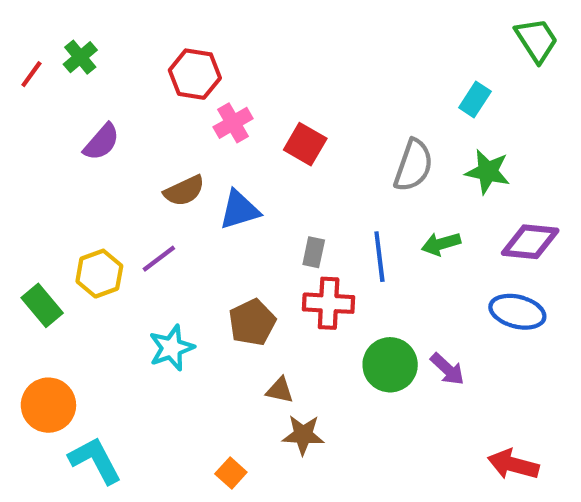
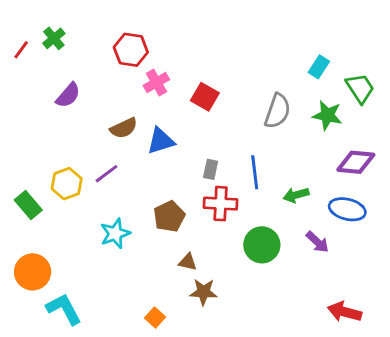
green trapezoid: (537, 40) -> (360, 88), moved
green arrow: (441, 244) -> (296, 195), moved
purple arrow: (447, 369) -> (317, 242), moved

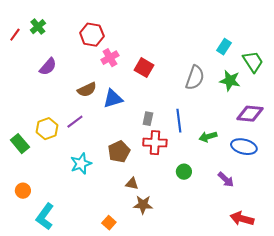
purple arrow: (317, 242) -> (226, 180), moved
green circle: (262, 245) -> (184, 172), size x0.6
orange circle: (33, 272) -> (23, 191), size x0.6
cyan L-shape: (64, 309) -> (45, 217), turned -116

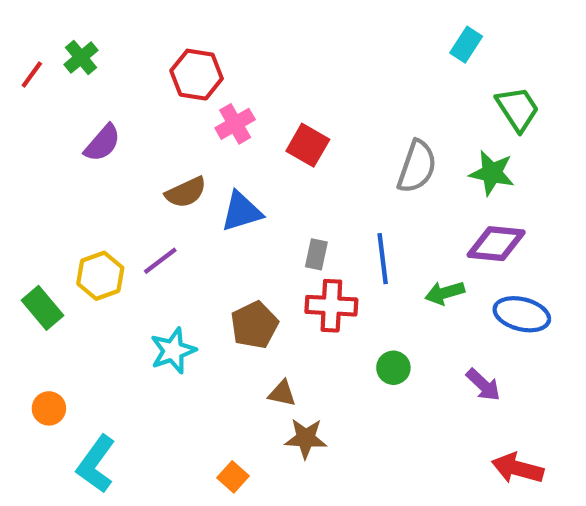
cyan rectangle: (224, 47) -> (466, 45), moved
green trapezoid: (253, 62) -> (518, 109), moved
purple diamond: (250, 114) -> (496, 244), moved

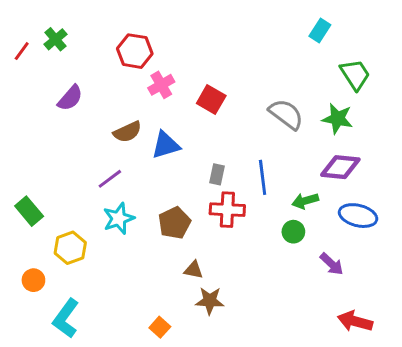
gray semicircle: (417, 167) -> (286, 114), turned -72
yellow hexagon: (100, 276) -> (70, 248), moved
cyan star: (173, 351) -> (119, 218), moved
green circle: (393, 368) -> (293, 232), moved

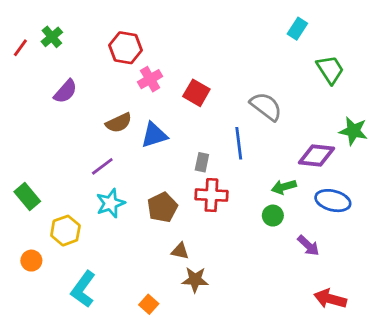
green star: (337, 119) -> (353, 131), moved
blue line: (263, 177) -> (239, 143), moved
cyan L-shape: (66, 318) -> (83, 289), moved

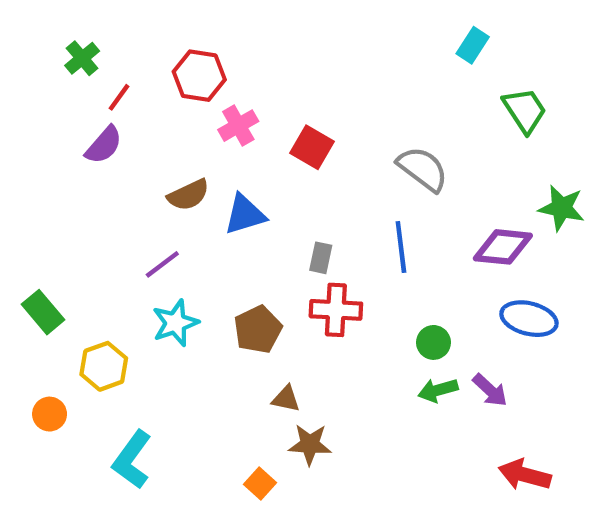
red line: (20, 48) -> (119, 97), moved
blue line: (239, 143) -> (401, 247), moved
green arrow: (284, 187) -> (438, 390), moved
orange square: (149, 304) -> (260, 483), moved

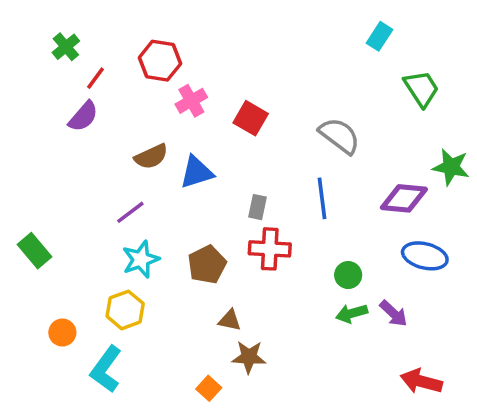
yellow hexagon: (104, 366) -> (125, 310), moved
orange circle: (50, 414) -> (62, 333), moved

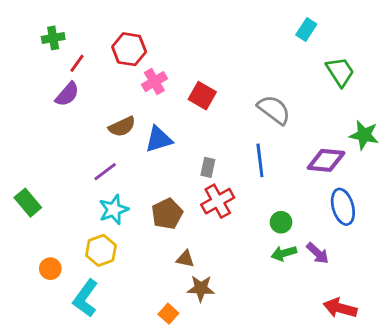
green cross: (66, 47) -> (53, 38), turned 30
red cross: (270, 249) -> (218, 201), turned -32
blue ellipse: (425, 256) -> (343, 207), turned 60

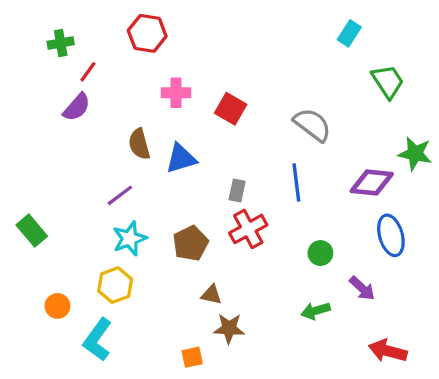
red hexagon: (129, 49) -> (147, 33), moved
pink cross: (154, 82) -> (176, 93), turned 30
brown semicircle: (122, 127) -> (139, 144), turned 100
green arrow: (284, 253) -> (316, 311), moved
orange square: (168, 314) -> (192, 357), turned 36

